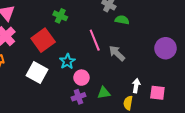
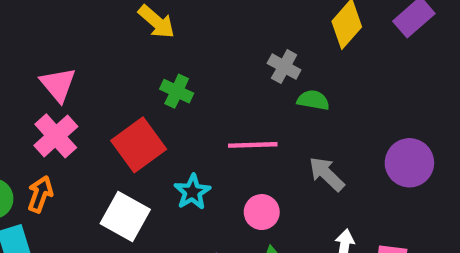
pink line: (95, 40) -> (253, 145), turned -70
gray arrow: (117, 53) -> (327, 174), moved
pink circle: (81, 78) -> (262, 212), moved

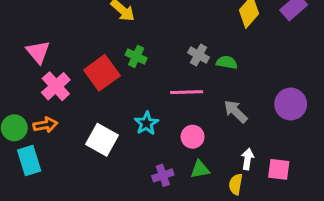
gray cross: (284, 67) -> (199, 55), moved
pink triangle: (58, 84) -> (38, 52), moved
red square: (139, 145) -> (102, 73), moved
orange arrow: (40, 194) -> (45, 125), turned 60

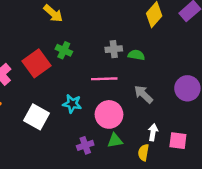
gray cross: (199, 55) -> (114, 49), turned -35
cyan star: (147, 123) -> (72, 104), turned -30
pink circle: (193, 137) -> (109, 114), size x1.5

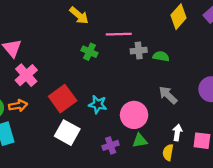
red square: (37, 63) -> (63, 99), moved
pink line: (104, 79) -> (119, 34), moved
white square: (37, 117) -> (67, 133), moved

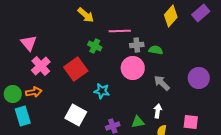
red square: (63, 99) -> (76, 69), moved
pink circle: (134, 115) -> (133, 68), moved
white arrow: (177, 133) -> (158, 111), moved

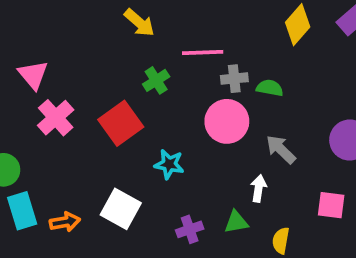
green cross: (95, 46) -> (156, 80), turned 32
orange arrow: (34, 92) -> (65, 222), moved
white arrow: (158, 111) -> (258, 188), moved
pink square: (191, 122) -> (331, 205), moved

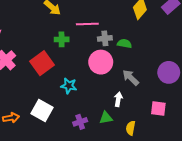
green cross: (156, 80) -> (62, 39), turned 32

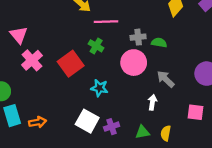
pink line: (87, 24) -> (106, 22), moved
green cross: (62, 39) -> (96, 46), moved, turned 32
white square: (42, 111) -> (87, 121), moved
green triangle: (106, 118) -> (142, 132), moved

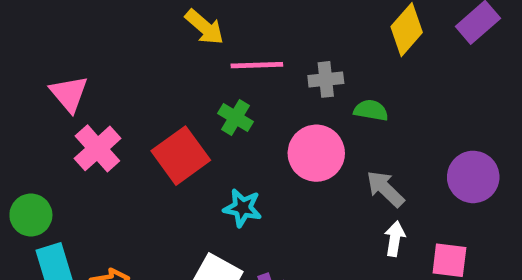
gray cross: (138, 37) -> (326, 79), moved
white arrow: (152, 102) -> (395, 239), moved

